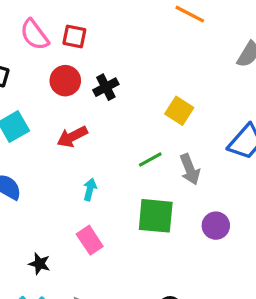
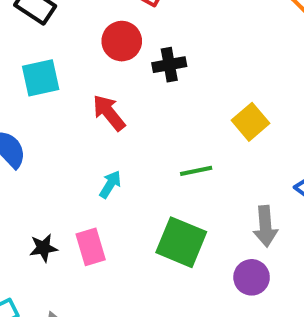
red arrow: (72, 137) -> (109, 113), turned 60
gray arrow: (190, 169) -> (265, 226), moved
black star: (39, 264) -> (43, 248), moved, turned 30

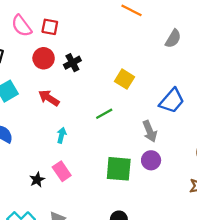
green square: (181, 242) -> (119, 169), moved

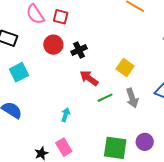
red arrow: (49, 98) -> (89, 78), moved
gray arrow: (150, 131) -> (132, 98), moved

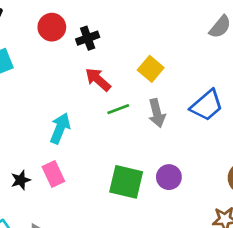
cyan arrow: (66, 115) -> (60, 128), size x1.5

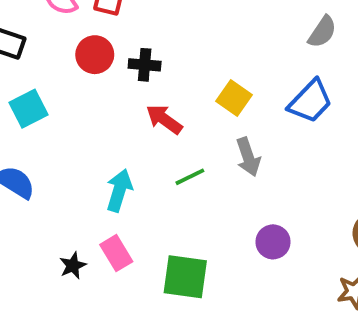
black cross: (88, 38) -> (145, 65), turned 30
blue trapezoid: (207, 105) -> (310, 101), moved
green line: (118, 109) -> (190, 177), moved
green square: (126, 182) -> (185, 277), moved

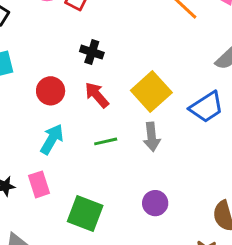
red circle: (95, 55) -> (51, 91), moved
yellow square: (234, 98) -> (151, 92), size x1.5

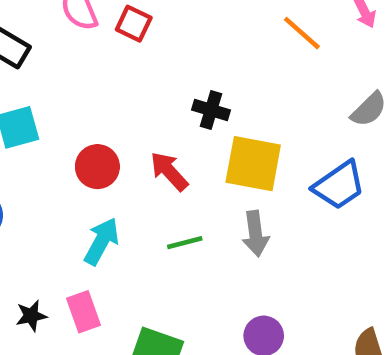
black cross: (92, 52) -> (211, 110), moved
yellow square: (151, 92) -> (253, 164), turned -36

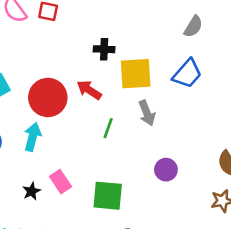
red circle: (97, 167) -> (48, 97), size x1.5
cyan arrow: (102, 241) -> (33, 137), moved
green line: (185, 243) -> (108, 128), turned -42

